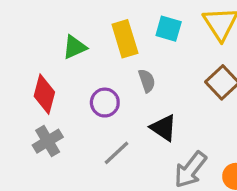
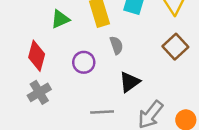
black triangle: (164, 128) -> (130, 82), turned 50
gray line: (117, 153) -> (102, 112), moved, turned 40

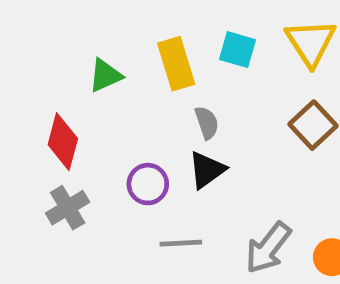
purple circle: (84, 62) -> (148, 184), moved
black triangle: (130, 82) -> (207, 170), moved

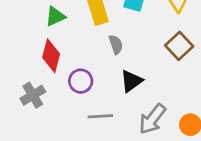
red diamond: (63, 142) -> (51, 56), moved
black triangle: (207, 170) -> (131, 81), moved

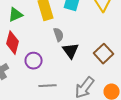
brown square: (179, 46) -> (104, 54), moved
black triangle: (131, 81) -> (70, 51), moved, turned -30

